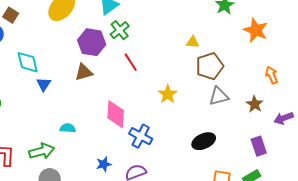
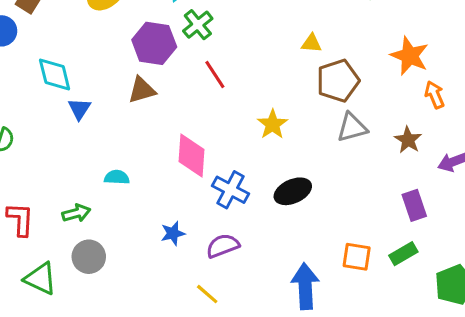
orange star: (256, 30) -> (410, 56), moved
black ellipse: (204, 141) -> (293, 191), moved
green arrow: (42, 151) -> (76, 213), size x0.7

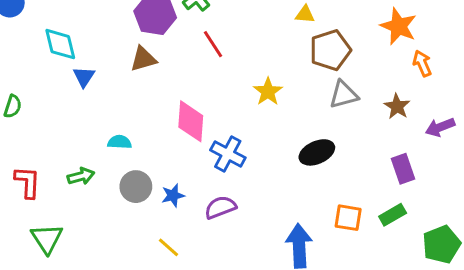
black ellipse: (293, 191) -> (317, 152), moved
gray circle: (89, 257) -> (136, 187), moved
green triangle: (41, 279) -> (47, 238), turned 32
yellow line: (207, 294) -> (168, 247), moved

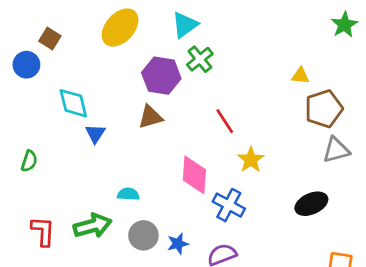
red line: (213, 44) -> (225, 121), moved
yellow star: (268, 92) -> (251, 160), moved
green arrow: (81, 176) -> (93, 226), size x1.5

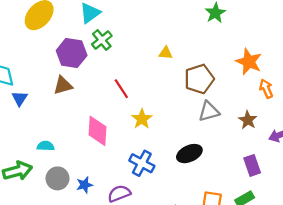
yellow triangle: (300, 76) -> (166, 53), moved
blue cross: (229, 205) -> (142, 163), moved

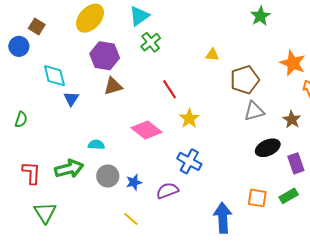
purple hexagon: (72, 53) -> (105, 56), moved
pink diamond: (97, 131) -> (146, 130), turned -56
black ellipse: (189, 154) -> (268, 148), moved

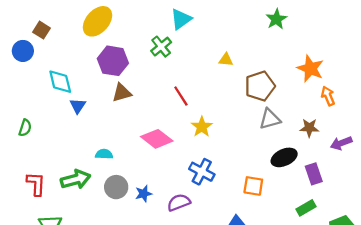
cyan triangle: (139, 16) -> (181, 19), moved
brown star: (292, 120) -> (309, 128), turned -30
orange square: (257, 198) -> (253, 186), moved

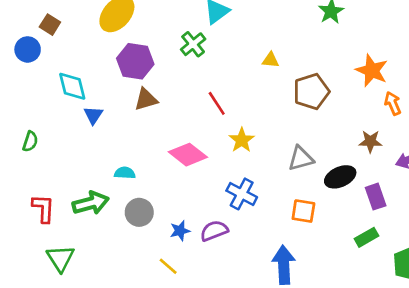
gray triangle: (270, 119) -> (301, 158), moved
blue star: (144, 194) -> (180, 231), moved

